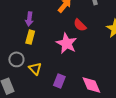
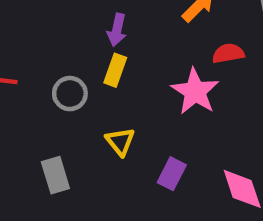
red semicircle: (80, 25) -> (228, 53), turned 120
gray circle: (16, 59) -> (70, 94), moved

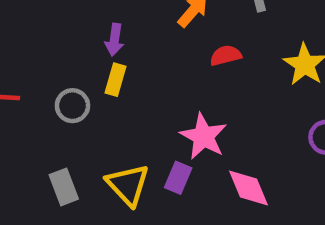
pink star: (195, 91) -> (204, 136), moved
yellow triangle: (120, 141) -> (128, 185), moved, size x1.5

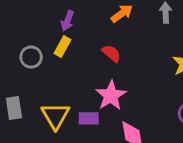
red semicircle: (226, 55) -> (111, 53), moved, turned 42
purple rectangle: (178, 178) -> (89, 118), turned 54

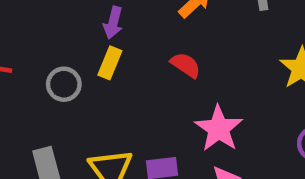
pink star: (111, 95) -> (219, 129), moved

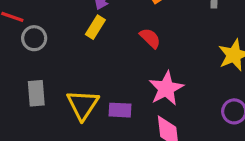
gray circle: (64, 84) -> (34, 38), moved

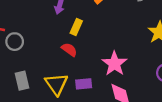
yellow rectangle: (95, 27) -> (76, 27), moved
red semicircle: (150, 38) -> (69, 50), moved

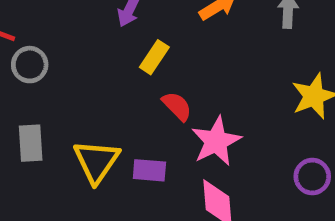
red semicircle: (69, 50) -> (177, 106), moved

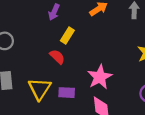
red semicircle: (177, 106) -> (57, 57), moved

